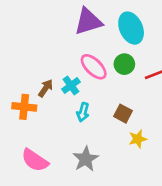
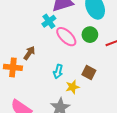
cyan cross: (71, 85) -> (49, 21), moved
yellow star: (138, 139) -> (72, 87), moved

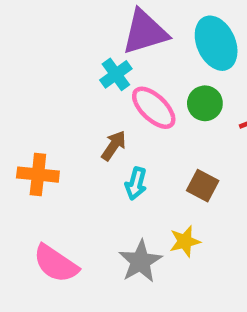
brown arrow: (29, 53) -> (114, 146), moved
yellow star: (72, 87) -> (185, 241), moved

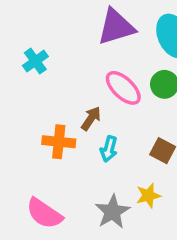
cyan cross: (116, 74) -> (35, 61), moved
orange cross: (38, 175) -> (59, 142), moved

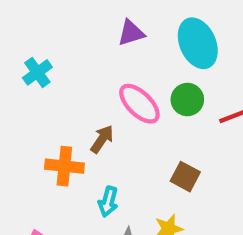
purple triangle: (116, 27) -> (131, 33), size x0.6
cyan arrow: (109, 149) -> (108, 202), moved

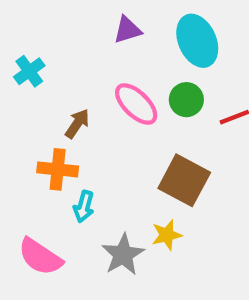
brown arrow: (102, 139) -> (77, 124), moved
brown square: (185, 177) -> (184, 180), size x1.6
cyan arrow: (108, 202) -> (84, 207), moved

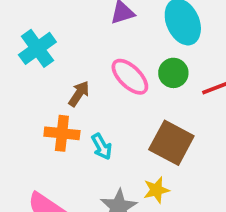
cyan cross: (29, 71) -> (37, 48), size x1.4
cyan arrow: (84, 207) -> (102, 147), moved, turned -44

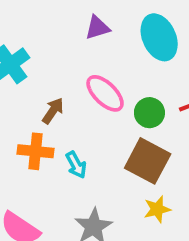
green circle: (173, 73) -> (149, 113), moved
yellow star: (156, 190) -> (157, 209), moved

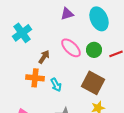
green circle: (149, 113) -> (94, 50), moved

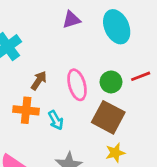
pink ellipse: (71, 48) -> (77, 85), moved, turned 30
green circle: (94, 50) -> (111, 82), moved

